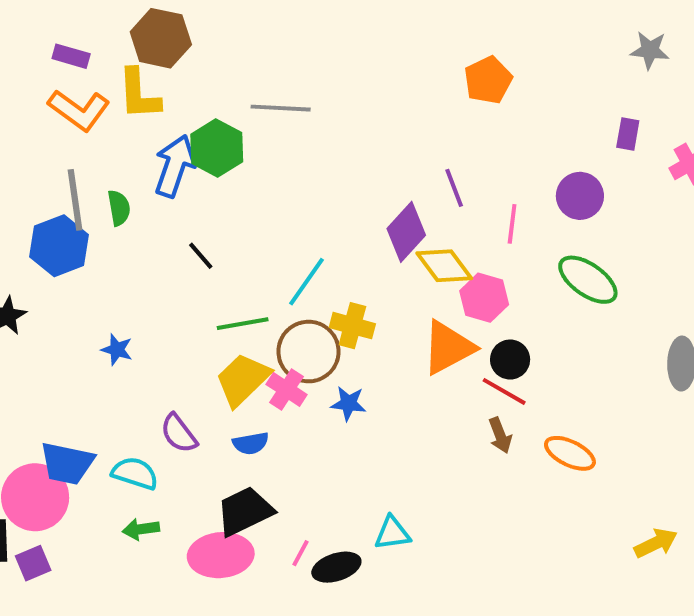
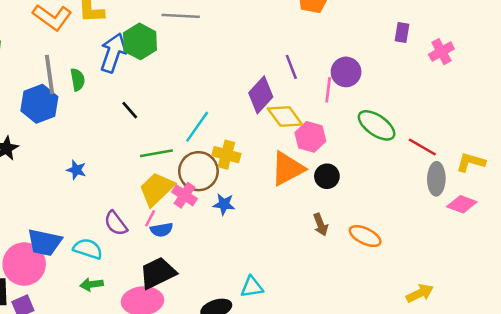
purple circle: (580, 196) -> (346, 72), moved
red line: (504, 391) -> (422, 147), moved
pink line: (301, 553) -> (150, 218), moved

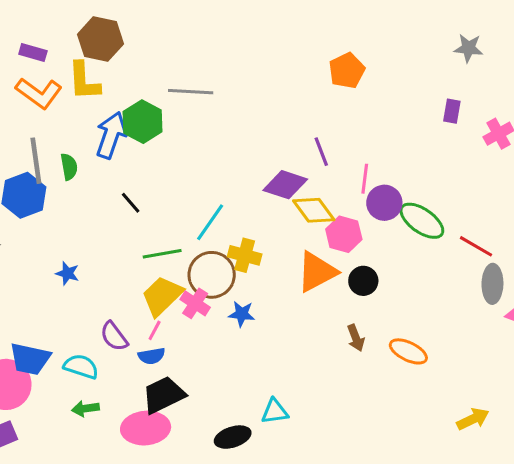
purple circle: (346, 72) -> (384, 203), moved
purple diamond: (261, 95) -> (285, 185), turned 66
blue semicircle: (162, 230) -> (152, 356), moved

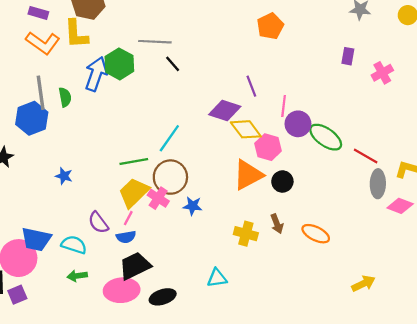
black line: (131, 203) -> (173, 64), moved
yellow cross: (245, 255) -> (246, 234), moved
black ellipse: (233, 437) -> (163, 297), moved

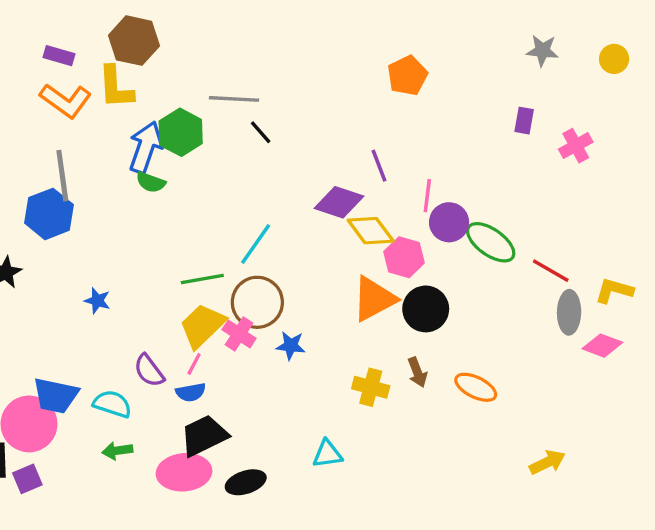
green semicircle: (65, 97) -> (151, 182), moved, turned 120
black circle: (282, 182) -> (426, 309), size x1.4

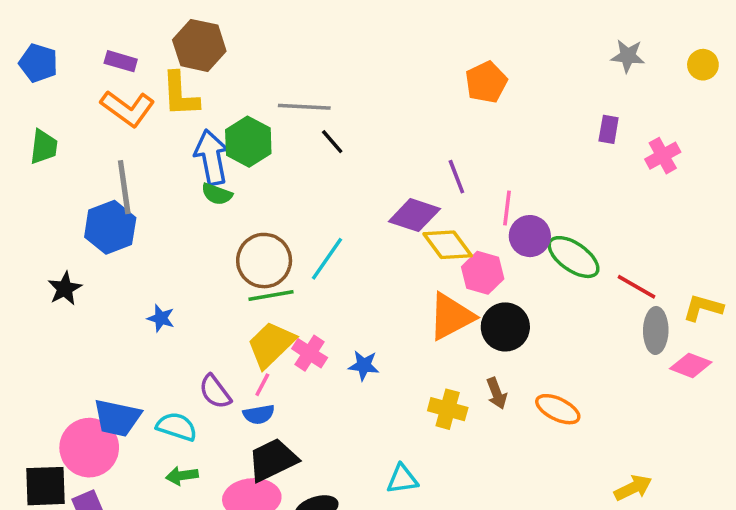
blue arrow: (146, 147) -> (212, 157), turned -30
brown circle: (257, 302) -> (264, 261), moved

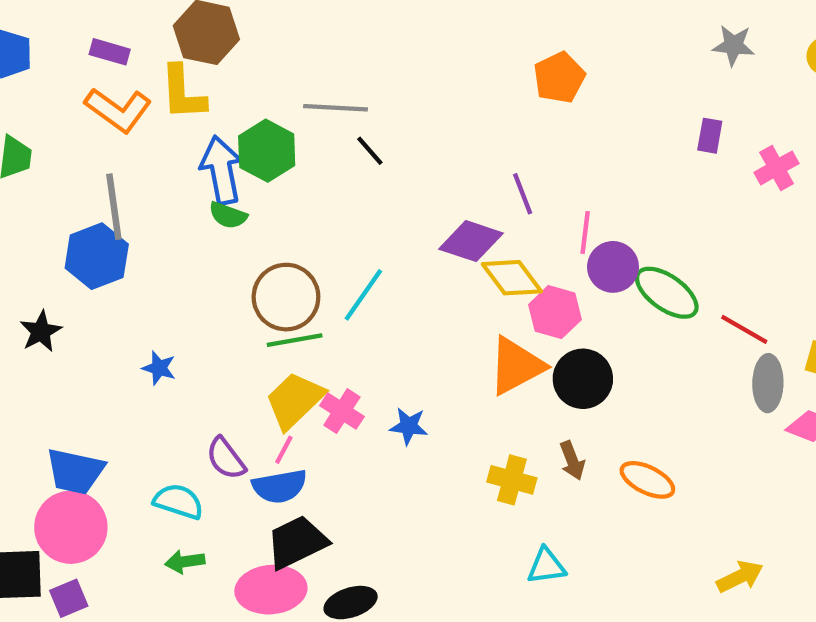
blue semicircle: (259, 414) -> (280, 486), size x1.4
blue trapezoid: (117, 418) -> (75, 471), moved
cyan triangle: (402, 479) -> (546, 566), moved

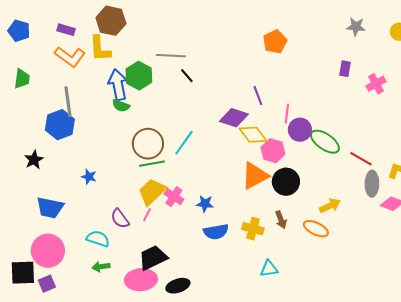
blue trapezoid: (75, 471) -> (50, 208), moved
blue semicircle: (280, 486) -> (216, 232), moved
yellow arrow: (740, 577) -> (330, 206), moved

